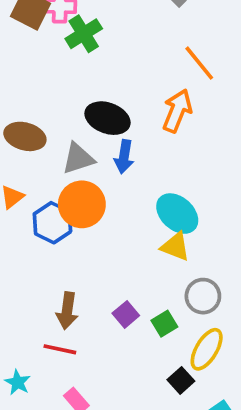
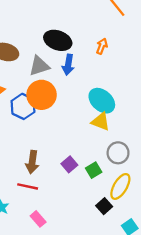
orange arrow: (177, 111) -> (102, 46), moved, size x0.6

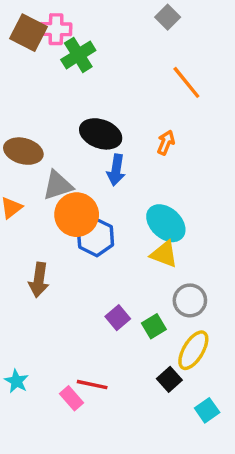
gray triangle: (39, 66) -> (58, 185), moved
blue hexagon: (23, 106) -> (95, 237), moved
brown arrow: (32, 162) -> (39, 280), moved
red line: (28, 186) -> (92, 385), moved

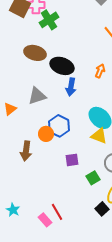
brown ellipse: (23, 151) -> (35, 53), moved
orange circle: (77, 215) -> (46, 134), moved, size x0.6
purple square: (118, 318) -> (72, 160), moved, turned 32
red line: (92, 385) -> (57, 212), turned 48

